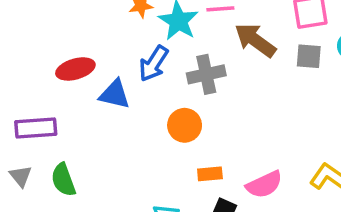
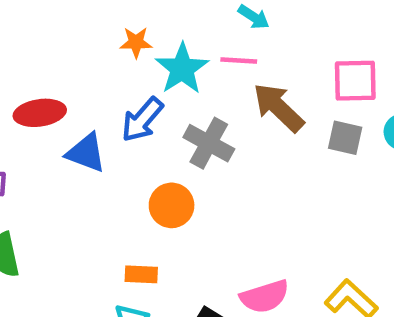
gray cross: (206, 74) -> (209, 143), turned 33
orange rectangle: (210, 174) -> (141, 274), moved

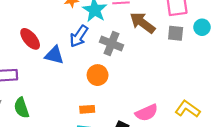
red ellipse: (40, 113) -> (30, 39), turned 65

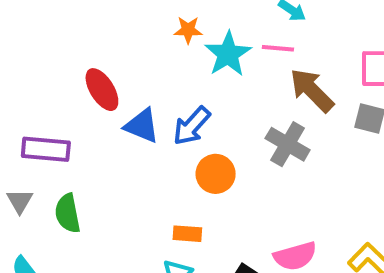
blue arrow: (79, 36) -> (192, 126), moved
gray cross: (112, 44) -> (288, 144), moved

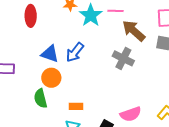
red ellipse: (102, 90) -> (31, 16), moved, turned 35
orange circle: (216, 174) -> (51, 78), moved
green semicircle: (68, 213) -> (41, 98), moved

